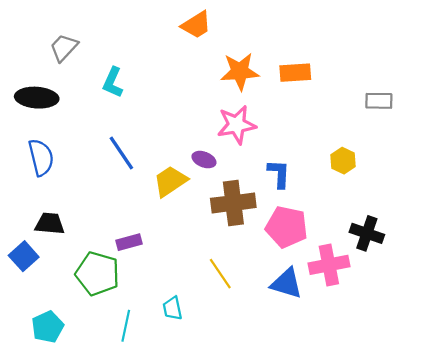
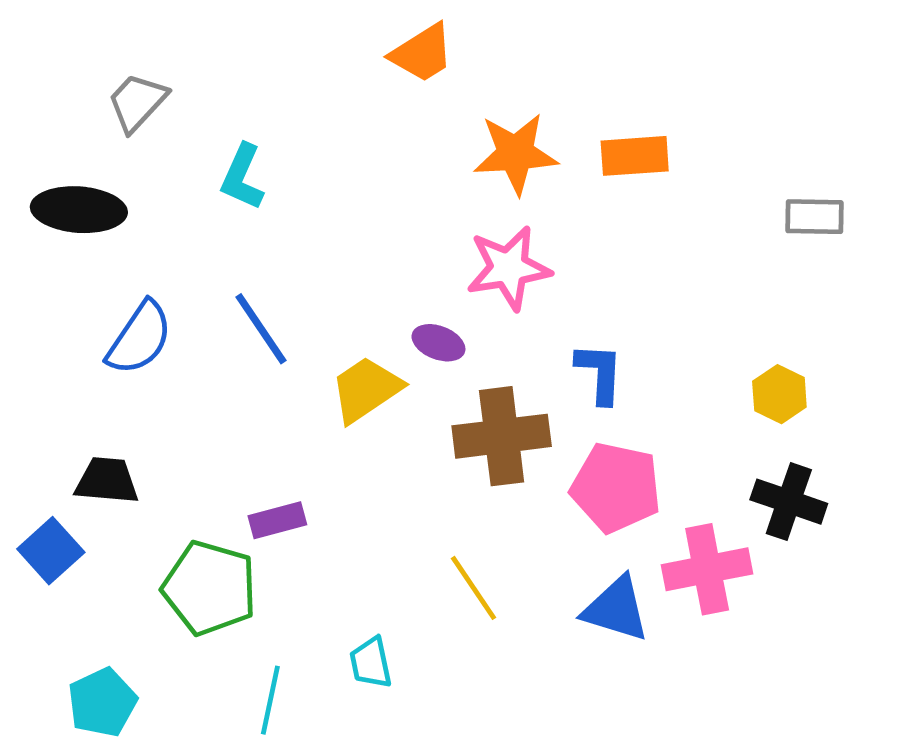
blue semicircle: (41, 157) -> (140, 338), moved, turned 48
yellow hexagon: (343, 161) -> (779, 394), moved

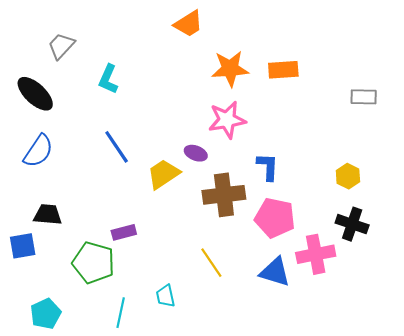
black ellipse: (79, 210) -> (35, 94), turned 39
blue semicircle: (140, 338) -> (38, 151), moved
blue square: (51, 551) -> (23, 246), turned 32

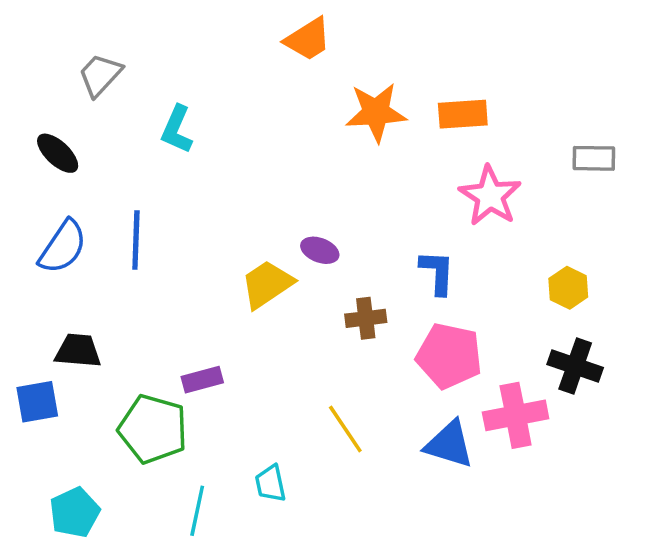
black ellipse: (35, 94) -> (58, 153), size x0.7
pink star: (227, 120) -> (490, 196), moved, turned -30
blue line: (117, 147) -> (136, 240), moved, turned 36
brown cross: (224, 195) -> (366, 318), size x0.6

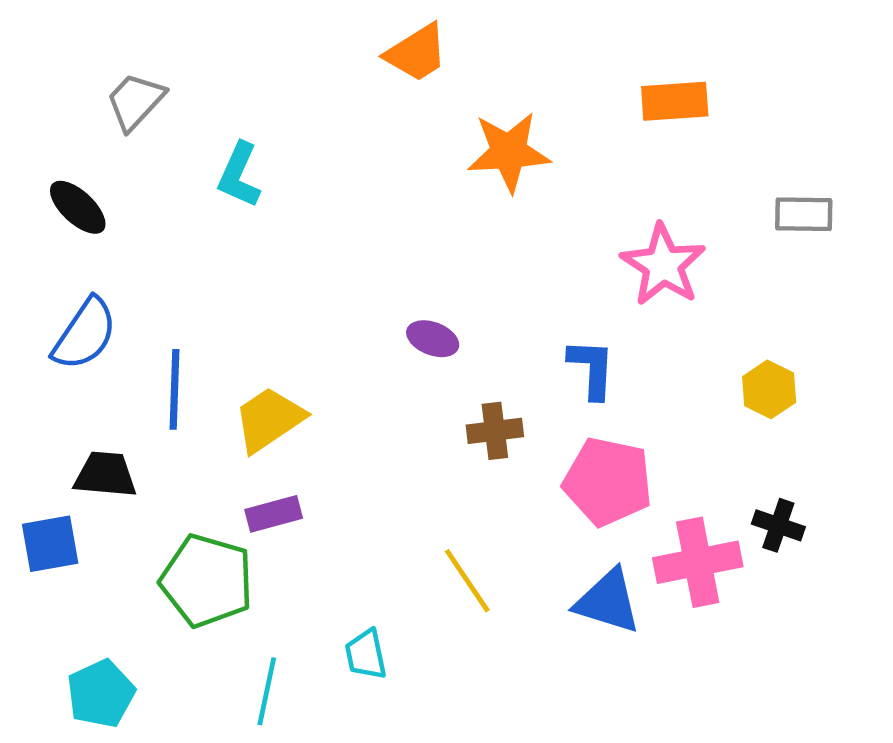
orange rectangle: (463, 114) -> (675, 101), moved
blue line: (136, 240) -> (175, 389), moved
yellow trapezoid: (267, 284) -> (269, 419), moved
black cross: (575, 366) -> (778, 525), moved, size x0.7

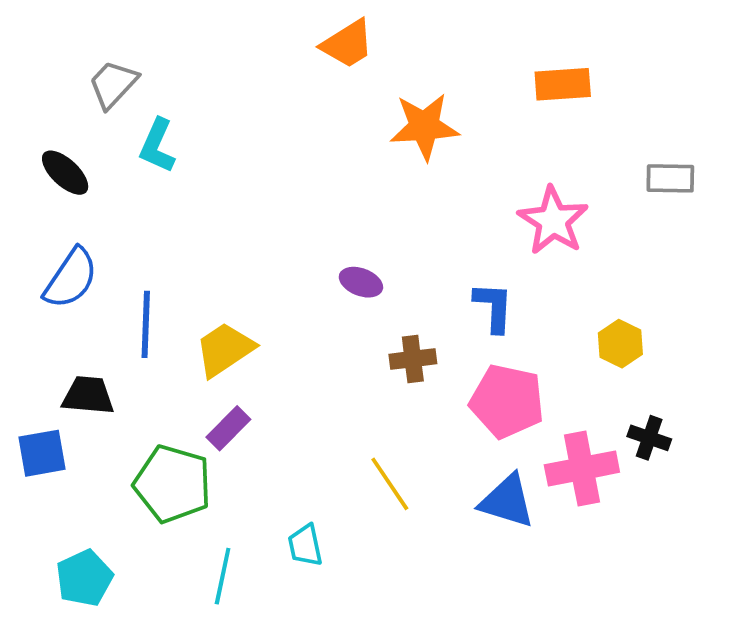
cyan L-shape: (239, 175) -> (157, 146), moved
yellow hexagon: (769, 389) -> (620, 344), moved
purple rectangle: (274, 514) -> (228, 428), turned -30

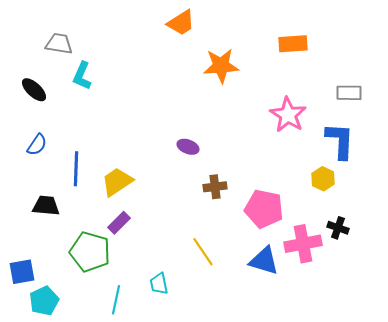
gray trapezoid: (113, 84) -> (59, 44), turned 56
blue semicircle: (71, 278) -> (37, 145), size x0.7
blue L-shape: (494, 307) -> (340, 141), moved, size x1.4
blue square: (42, 453) -> (22, 272), moved

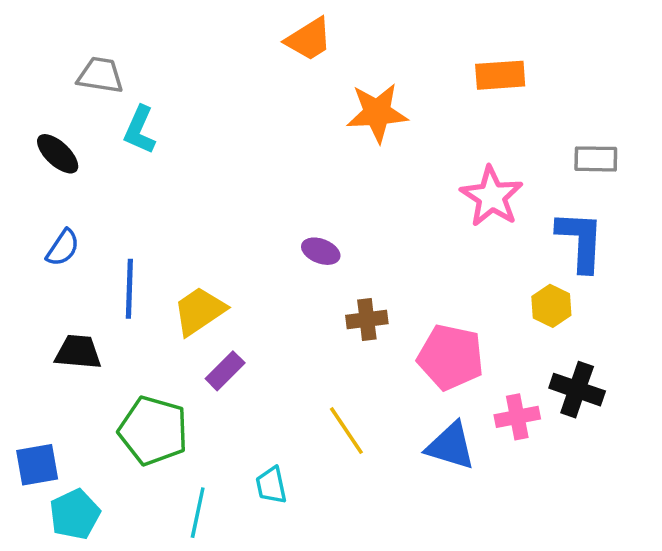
purple rectangle: (119, 223) -> (225, 371), moved
black cross: (338, 228) -> (577, 390), size x1.4
pink cross: (303, 244) -> (517, 417), size x0.7

